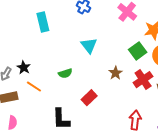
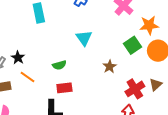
red cross: (143, 80) -> (135, 89), moved
red rectangle: (89, 98) -> (64, 88), moved, turned 35

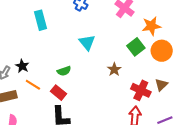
red rectangle: (64, 88) -> (58, 93), moved, turned 49
red cross: (135, 89) -> (141, 90), turned -30

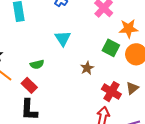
green square: (136, 47) -> (111, 48), turned -30

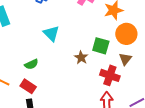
green square: (111, 48) -> (101, 46), moved
brown triangle: (132, 88) -> (125, 59), moved

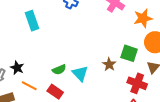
cyan triangle: (51, 34) -> (80, 73), moved

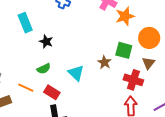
orange star: (143, 18) -> (125, 16), moved
black star: (17, 68) -> (46, 42), moved
green semicircle: (59, 70) -> (44, 69), moved

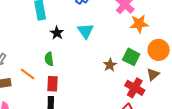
green semicircle: (44, 69) -> (49, 59), turned 96
cyan triangle: (76, 73) -> (86, 31), moved
red rectangle: (52, 92) -> (52, 84), turned 49

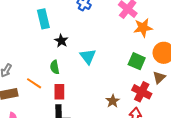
cyan triangle: (86, 31) -> (88, 56), moved
brown star: (110, 65) -> (113, 101), moved

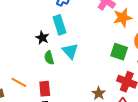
cyan rectangle: (43, 19) -> (59, 25), moved
green semicircle: (55, 67) -> (49, 58), moved

